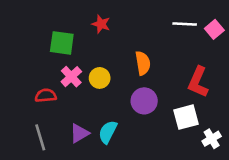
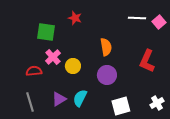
yellow circle: (100, 78) -> (73, 66), moved
white square: (186, 117) -> (121, 106), moved

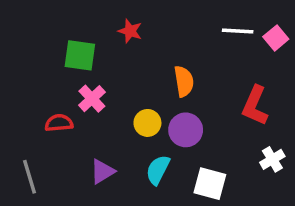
yellow circle: (73, 66) -> (147, 123), moved
cyan semicircle: (80, 98) -> (158, 170), moved
gray line: (30, 102) -> (29, 177), moved
white cross: (157, 103) -> (272, 159), moved
white square: (121, 106) -> (210, 184), turned 30

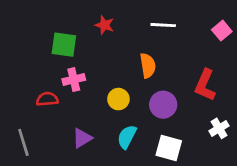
white line: (238, 31) -> (163, 25), moved
pink cross: (92, 99) -> (74, 80), turned 30
purple circle: (186, 130) -> (163, 105), moved

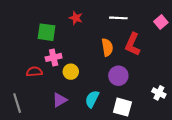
red L-shape: (205, 85) -> (133, 44), moved
yellow circle: (118, 99) -> (71, 72), moved
white cross: (219, 128) -> (159, 93), turned -32

